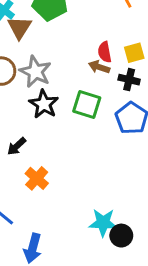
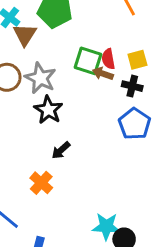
green square: (87, 104) -> (88, 61), moved
black arrow: (17, 146) -> (61, 150), moved

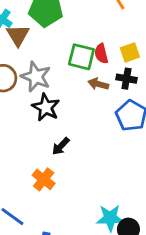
brown arrow: (103, 74) -> (98, 84), moved

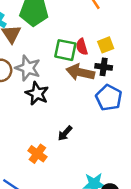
brown arrow: (98, 84) -> (80, 72), size x1.6
black arrow: (61, 146) -> (65, 133), moved

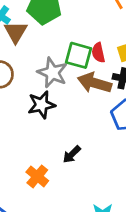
gray star: (28, 68) -> (52, 73), moved
black star: (37, 93) -> (42, 105), turned 30

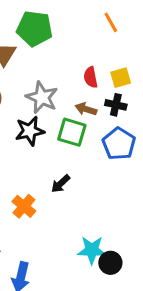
green square: (79, 55) -> (72, 132), moved
brown arrow: (94, 83) -> (86, 109), size x0.6

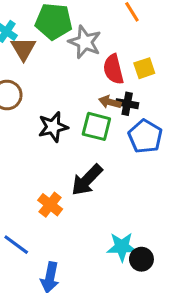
red semicircle: (91, 77) -> (113, 69), size x1.4
gray star: (42, 97) -> (85, 42), moved
black cross: (116, 105) -> (127, 104), moved
black arrow: (61, 184) -> (87, 180), size x1.6

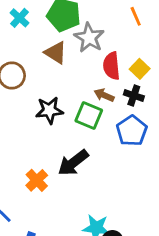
brown triangle: (23, 49) -> (56, 53), moved, turned -35
yellow square: (144, 68) -> (140, 69), turned -36
black cross: (127, 104) -> (134, 95), moved

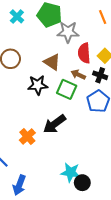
gray star: (89, 38) -> (68, 32), turned -30
brown triangle: (56, 53) -> (52, 62), moved

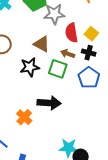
black arrow: (54, 124) -> (49, 103), turned -135

